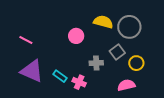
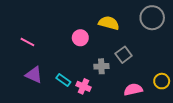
gray circle: (129, 27) -> (152, 18), moved
yellow circle: (136, 63) -> (162, 81), moved
purple triangle: (32, 71) -> (34, 75), size x0.7

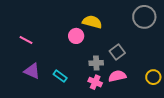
yellow semicircle: (109, 23) -> (92, 22), moved
pink cross: (83, 86) -> (95, 82), moved
pink semicircle: (133, 90) -> (117, 76), moved

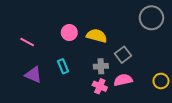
yellow semicircle: (92, 22) -> (97, 36), moved
pink circle: (76, 36) -> (69, 33), moved
cyan rectangle: (60, 76) -> (63, 66), moved, turned 32

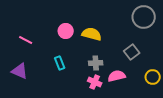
gray square: (123, 55) -> (132, 52), moved
purple triangle: (33, 75) -> (20, 71), moved

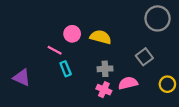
pink line: (26, 40) -> (55, 50), moved

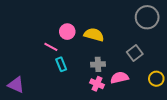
purple triangle: (22, 78) -> (16, 85), moved

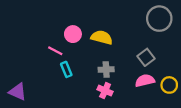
pink semicircle: (119, 78) -> (145, 81), moved

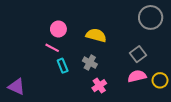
pink circle: (73, 34) -> (58, 29), moved
gray cross: (106, 69) -> (90, 63), moved, turned 32
pink cross: (105, 91) -> (99, 86), turned 32

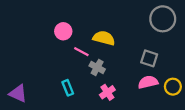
pink line: (52, 48) -> (81, 52), moved
gray square: (138, 54) -> (149, 58), turned -35
cyan rectangle: (63, 66) -> (68, 88), moved

